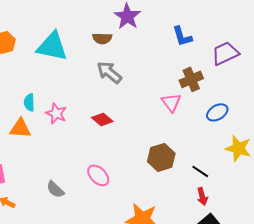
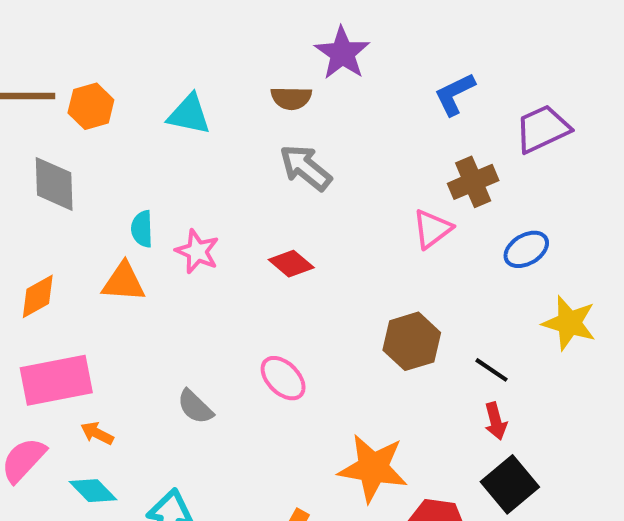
blue L-shape: (182, 36) -> (455, 94), turned 80
cyan triangle: (52, 46) -> (189, 114), size x0.7
pink triangle: (171, 102) -> (432, 229), turned 30

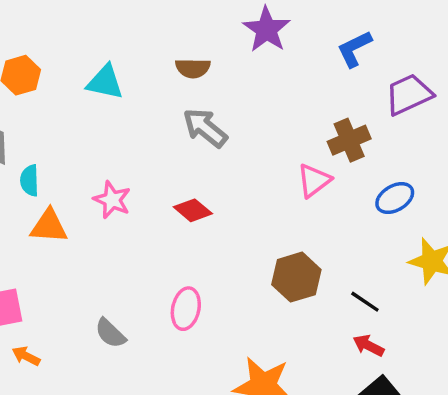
purple star: (342, 53) -> (267, 29), moved
blue L-shape: (455, 94) -> (354, 49), moved
cyan semicircle: (142, 229) -> (30, 180), moved
pink ellipse: (283, 378) -> (186, 309), turned 57
red arrow: (496, 421) -> (368, 346), turned 132

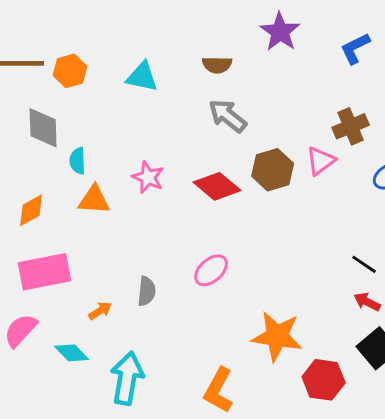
red diamond: (193, 210) -> (217, 186), size x1.4
brown hexagon: (296, 277) -> (273, 170), moved
pink ellipse: (186, 309) -> (211, 270), turned 36
gray semicircle: (110, 333) -> (147, 291), turned -128
orange arrow: (26, 356) -> (100, 311), moved, turned 120

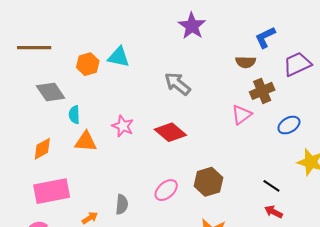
purple star: (280, 32) -> (192, 26), moved
brown semicircle: (217, 65) -> (246, 62), moved
orange hexagon: (70, 71) -> (88, 64), moved
gray diamond: (43, 128) -> (51, 92), turned -32
brown hexagon: (273, 170) -> (208, 182), moved

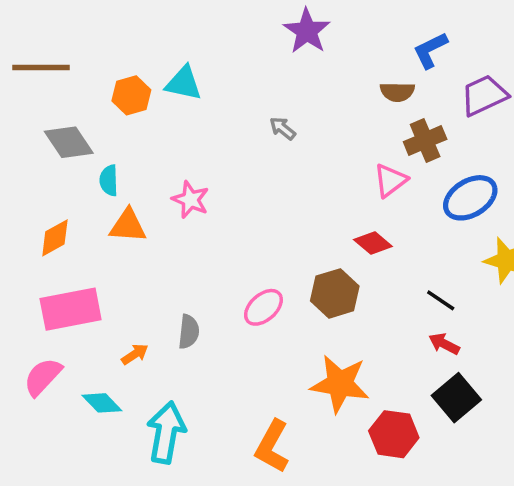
gray arrow: (178, 84) -> (283, 128), size x0.6
blue ellipse: (289, 125) -> (470, 198), size x1.4
red diamond: (170, 132) -> (373, 243), moved, size x0.7

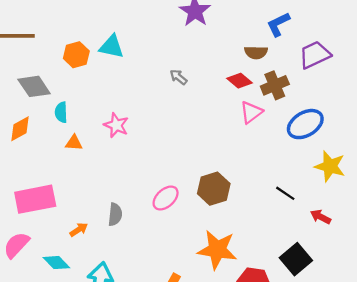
orange triangle: (128, 226) -> (74, 143), size x0.7
orange diamond: (55, 238) -> (20, 129), moved
red diamond: (373, 243) -> (240, 81), moved
red arrow: (444, 344) -> (321, 217), moved

